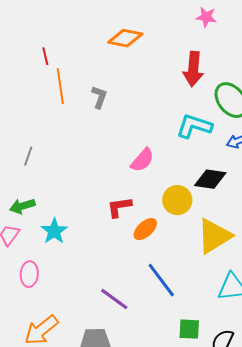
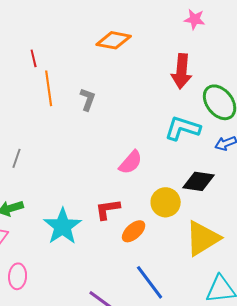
cyan star: (54, 231) -> (63, 226), moved, size x1.4

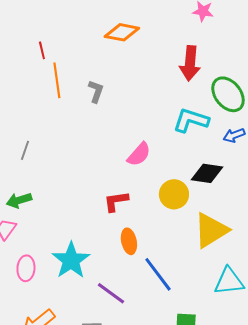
cyan star: (63, 226) -> (71, 260), moved
orange ellipse: (134, 231) -> (129, 241), moved, turned -60

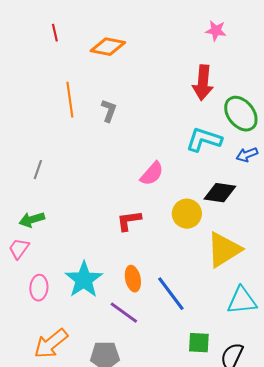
orange diamond: (122, 32) -> (108, 47), moved
red line: (42, 50) -> (55, 33), moved
orange ellipse: (129, 241) -> (133, 279), moved

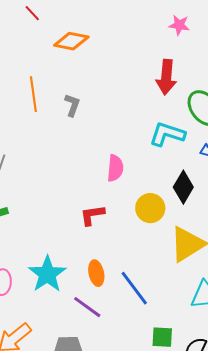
red line: (55, 33) -> (32, 13), moved, turned -30
pink semicircle: (152, 174) -> (115, 168), turned -36
black diamond: (220, 193) -> (183, 187), turned -68

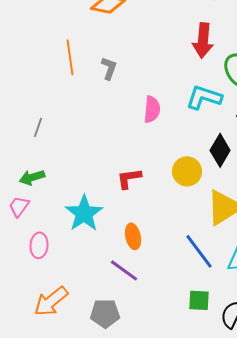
pink semicircle: (115, 168) -> (152, 109), moved
cyan star: (47, 274) -> (84, 213), moved
blue line: (134, 288) -> (199, 251), moved

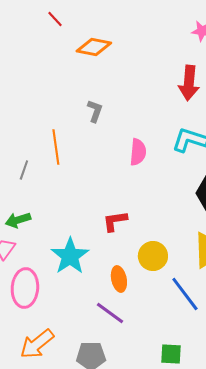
orange line: (70, 57) -> (56, 147), moved
yellow circle: (187, 171) -> (153, 256), moved
pink ellipse: (39, 245) -> (25, 288), size x1.5
green square: (199, 300) -> (171, 354), moved

